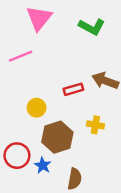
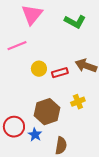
yellow circle: (37, 108) -> (39, 69), moved
yellow cross: (95, 125) -> (78, 102), turned -32

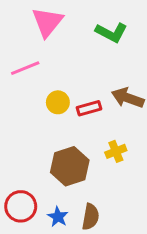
red circle: (14, 127) -> (21, 206), moved
blue star: (35, 135) -> (58, 217), moved

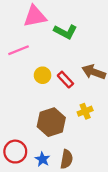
pink triangle: (47, 22) -> (35, 16), turned 40
green L-shape: (111, 32) -> (65, 32), moved
red rectangle: (89, 108) -> (65, 80), turned 63

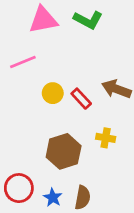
green L-shape: (65, 32) -> (88, 20), moved
yellow cross: (85, 111) -> (106, 138), turned 32

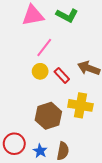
pink line: (23, 62) -> (44, 47), moved, turned -30
yellow cross: (106, 138) -> (80, 105), size x1.6

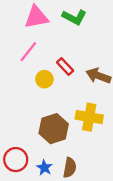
pink line: (44, 47) -> (28, 52), moved
red rectangle: (62, 75) -> (65, 67), moved

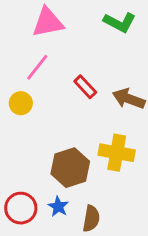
green L-shape: (74, 17) -> (120, 22), moved
yellow circle: (44, 79) -> (21, 103), moved
blue star: (44, 168) -> (58, 207), moved

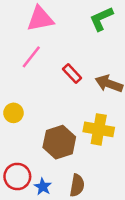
green L-shape: (120, 22) -> (101, 19), turned 128
yellow circle: (21, 103) -> (13, 113), moved
blue star: (58, 207) -> (43, 187), moved

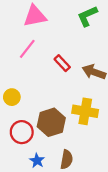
red circle: (17, 177) -> (22, 132), moved

